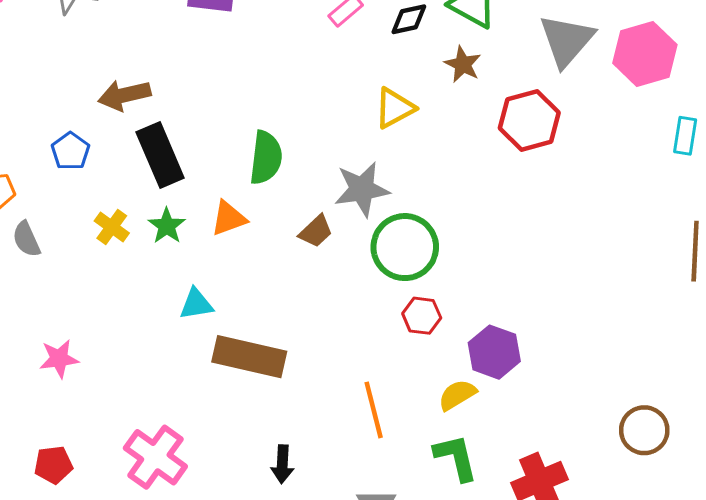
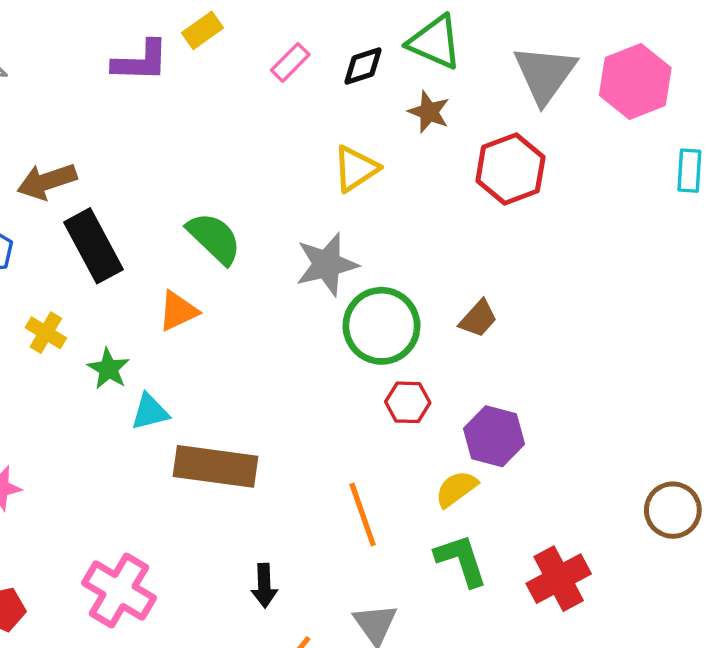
green semicircle: (266, 158) -> (214, 238), turned -48
green star: (167, 226) -> (108, 369), moved
brown trapezoid: (316, 231) -> (478, 319), moved

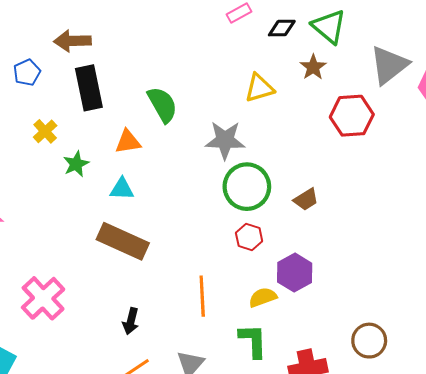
cyan triangle: (150, 412) -> (122, 189), moved
brown circle: (673, 510) -> (369, 341), moved

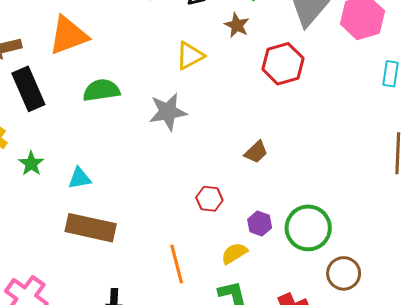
green semicircle: (162, 105) -> (101, 90), turned -57
orange triangle: (128, 142) -> (68, 35), moved, size x1.6
green circle: (247, 187) -> (308, 228), moved
purple hexagon: (295, 273) -> (260, 224), size x0.7

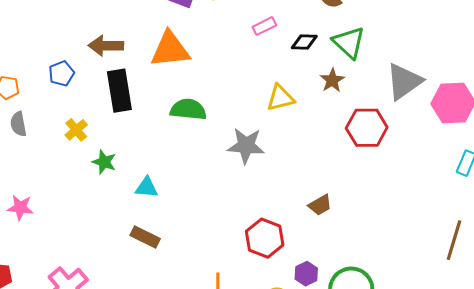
green star: (31, 164) -> (104, 162), turned -30
red hexagon: (209, 199) -> (265, 238), size x1.5
brown rectangle: (91, 228) -> (145, 237), size x0.6

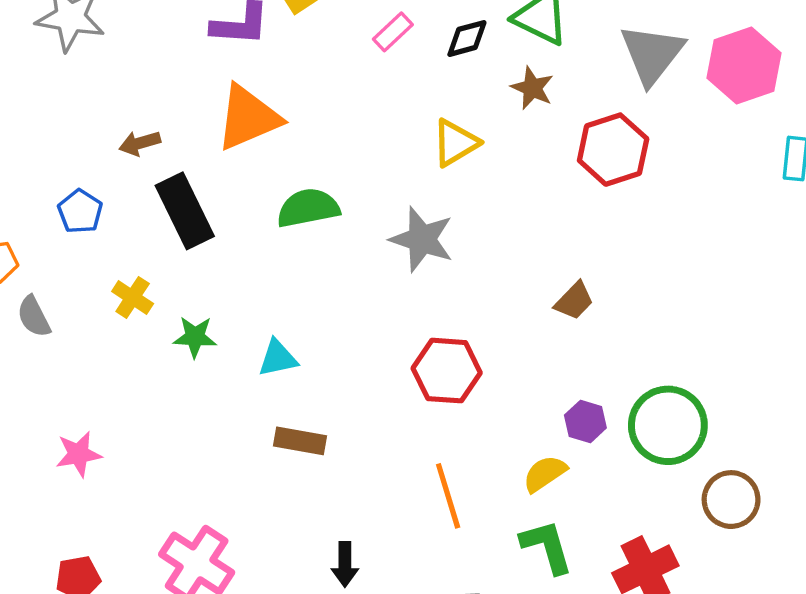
brown arrow: (106, 46) -> (140, 143), size x0.7
gray star: (246, 146) -> (422, 239), turned 30
red hexagon: (265, 238) -> (447, 371), moved

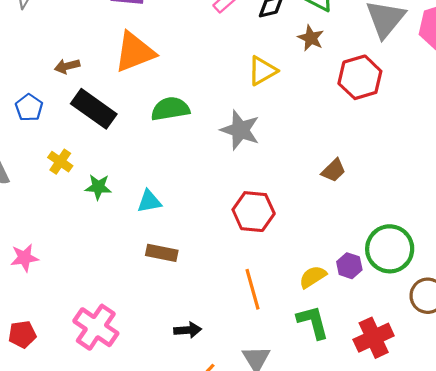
black rectangle: (185, 211) -> (94, 109), turned -30
purple hexagon: (585, 421) -> (349, 266), moved
black arrow: (345, 564) -> (188, 330), turned -96

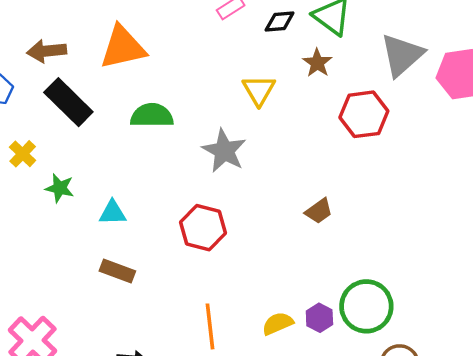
brown arrow: (67, 66) -> (47, 51), size x1.4
yellow triangle: (262, 71) -> (259, 90), turned -40
red hexagon: (254, 212) -> (203, 228), moved

